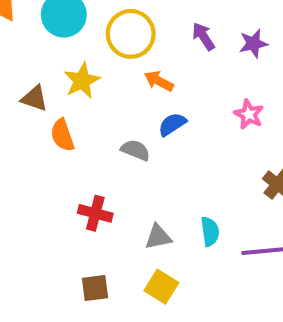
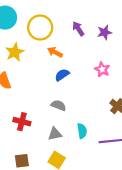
gray semicircle: (135, 150) -> (59, 105), moved

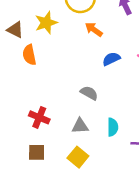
blue semicircle: (62, 75) -> (111, 59), moved
red cross: (22, 122) -> (39, 117), moved

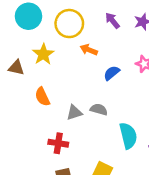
orange semicircle: (29, 55) -> (42, 97), moved
gray triangle: (80, 126) -> (74, 113), moved
cyan semicircle: (113, 127) -> (128, 136), size x1.5

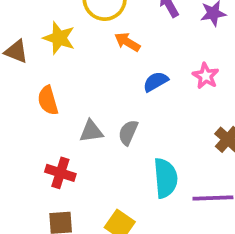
yellow star: (43, 54) -> (59, 38), turned -30
gray semicircle: (99, 109) -> (128, 133), turned -91

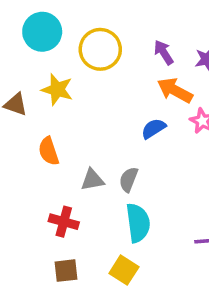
orange arrow: (127, 42) -> (175, 90), moved, size x1.4
cyan semicircle: (165, 178) -> (138, 223), moved

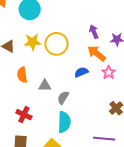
yellow circle: (100, 49) -> (56, 44), moved
yellow star: (57, 90) -> (32, 42), turned -30
gray triangle: (92, 180) -> (45, 86), moved

